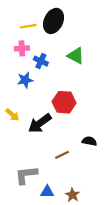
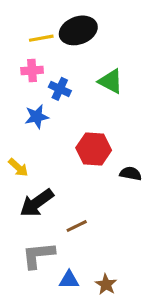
black ellipse: (54, 21) -> (78, 30), turned 45
black arrow: (40, 123) -> (37, 203), moved
black semicircle: (89, 141) -> (131, 174), moved
brown line: (62, 155) -> (77, 226), moved

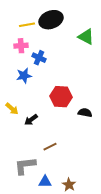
green triangle: (111, 81) -> (86, 37), moved
black arrow: (37, 203) -> (31, 120), moved, size x0.6

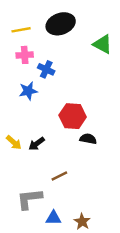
yellow line: (27, 25) -> (21, 30), moved
yellow arrow: (12, 109) -> (14, 142), moved
black semicircle: (85, 113) -> (88, 139), moved

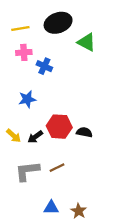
green triangle: (103, 44) -> (87, 42), moved
blue star: (28, 91) -> (27, 99), moved
red hexagon: (73, 116) -> (59, 127), moved
gray L-shape: (29, 199) -> (27, 171), moved

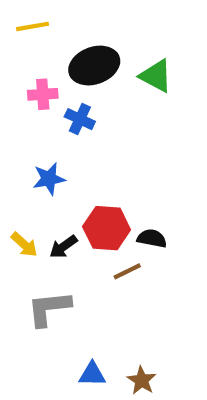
black ellipse: (58, 23) -> (94, 66), moved
yellow line: (20, 28) -> (32, 26), moved
brown line: (57, 168) -> (127, 271), moved

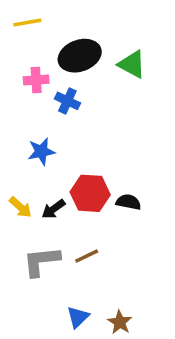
brown line: (127, 271) -> (87, 256), moved
blue triangle: (92, 374) -> (78, 317), turned -45

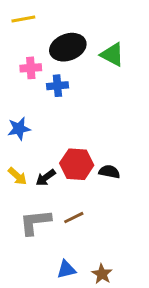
blue cross: (67, 101) -> (57, 86), turned -30
blue star: (41, 151) -> (19, 129), moved
blue triangle: (78, 317) -> (66, 269), turned 30

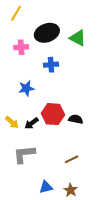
yellow line: (23, 19) -> (16, 13), turned -49
blue cross: (57, 86) -> (51, 65), moved
blue star: (19, 129) -> (26, 88), moved
brown line: (74, 218) -> (72, 159), moved

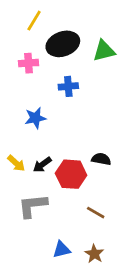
yellow line: (16, 13) -> (34, 21), moved
green triangle: (78, 38) -> (104, 51), turned -42
red hexagon: (53, 114) -> (71, 174), moved
brown line: (72, 159) -> (96, 213), turned 56

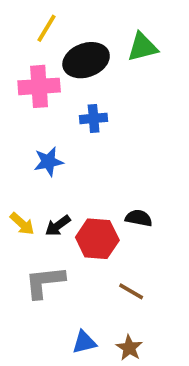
green triangle: (104, 51) -> (142, 47), moved
pink cross: (29, 63) -> (39, 86), size x1.5

